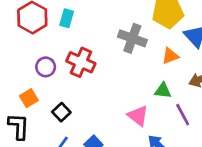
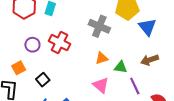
orange triangle: (170, 56) -> (102, 58), moved

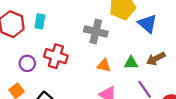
orange triangle: (102, 58) -> (104, 65), turned 40
green triangle: (121, 67) -> (131, 63), moved

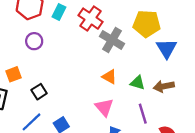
red cross: (56, 56) -> (91, 19), moved
purple circle: (27, 63) -> (34, 41), moved

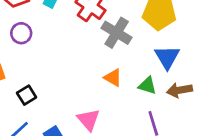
blue triangle: (167, 48) -> (167, 57), moved
pink triangle: (104, 107) -> (88, 120), moved

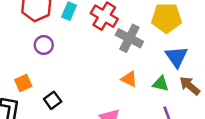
brown arrow: (179, 90) -> (190, 86), turned 55

